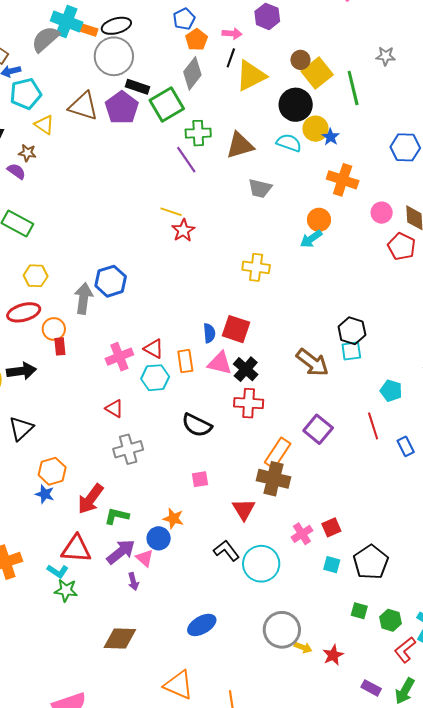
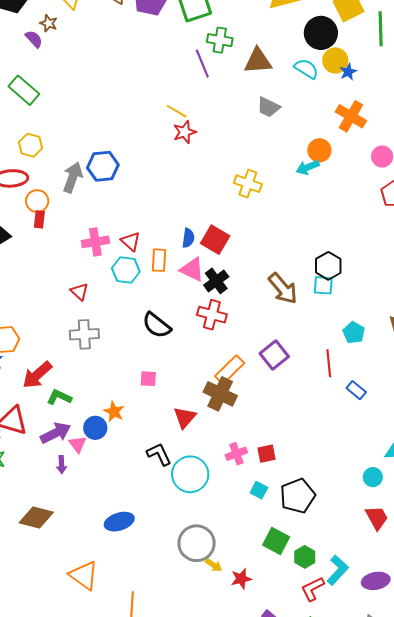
blue rectangle: (406, 446) -> (356, 390), turned -36
green square: (359, 611) -> (276, 541), size x1.5

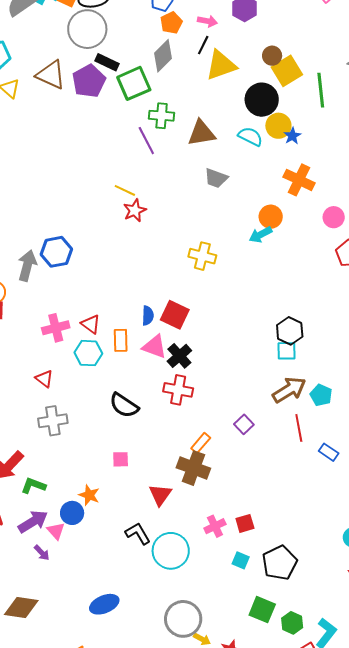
brown arrow: (283, 288) -> (289, 390), moved, turned -76
purple square: (274, 355) -> (244, 424), size x0.7
orange rectangle: (230, 370) -> (201, 443), size x0.7
purple arrow: (62, 465) -> (42, 553), turned -36

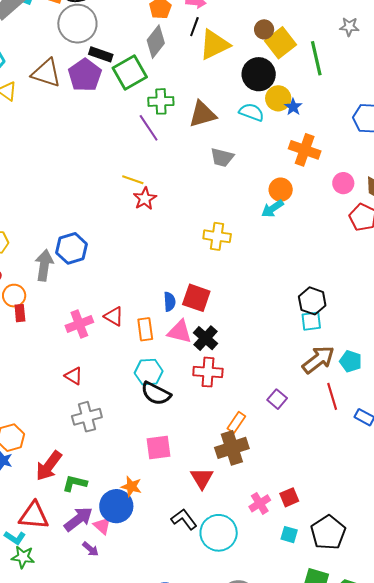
cyan hexagon: (88, 353) -> (149, 372), moved
pink square: (121, 459) -> (158, 448), size x1.5
brown cross: (193, 468) -> (232, 448), turned -32
blue circle: (72, 513) -> (116, 506), size x1.4

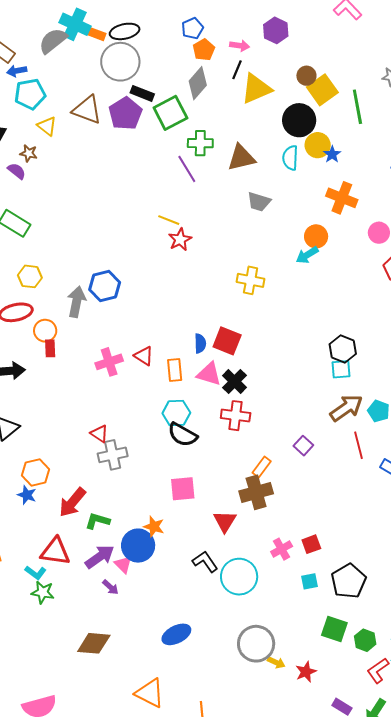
cyan semicircle: (251, 112) -> (290, 158), turned -110
red triangle: (74, 376) -> (99, 434), moved
cyan square: (289, 535) -> (309, 581), turned -30

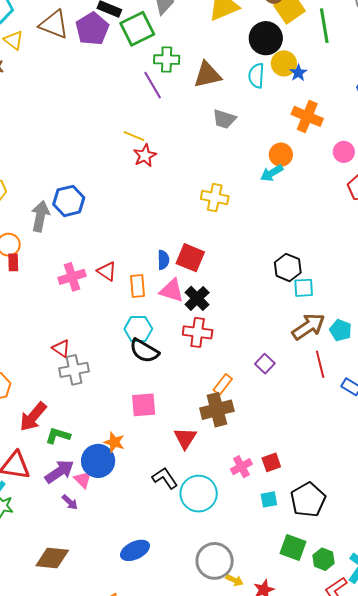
black hexagon: (343, 349) -> (288, 267), moved

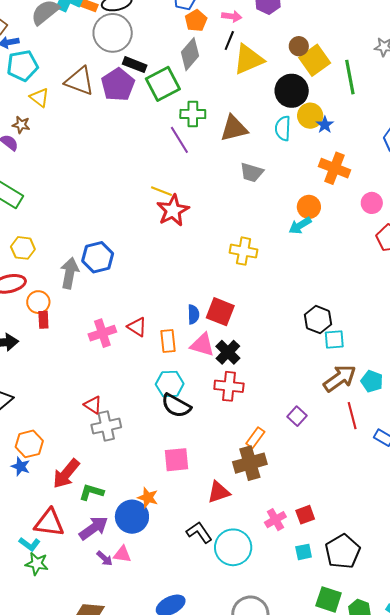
red star: (145, 156) -> (173, 210), size x1.4
red triangle: (185, 438) -> (219, 492), turned 40
pink triangle: (83, 480) -> (122, 554), moved, turned -36

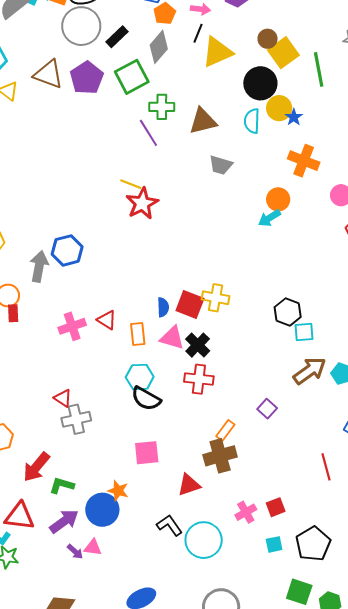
black rectangle: (135, 65) -> (117, 37), moved, turned -65
yellow cross: (244, 251) -> (216, 298), moved
red line: (352, 416) -> (326, 467), moved

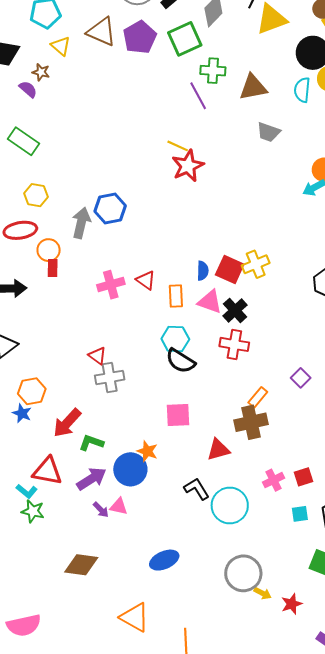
yellow cross: (216, 298) -> (256, 264), turned -36

